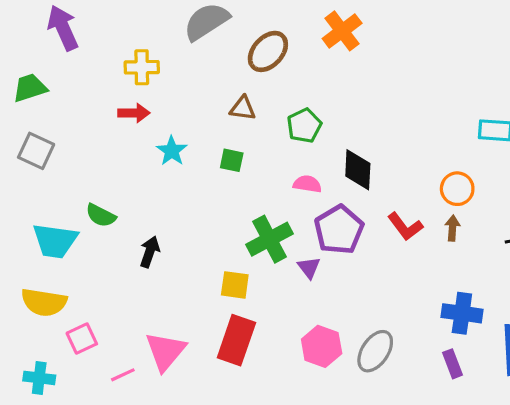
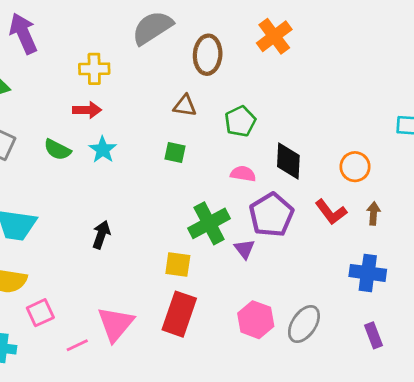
brown ellipse: (268, 51) -> (208, 55), turned -39
cyan star: (172, 151) -> (103, 150), moved
orange circle: (457, 189) -> (355, 167), moved
green semicircle: (101, 216) -> (57, 150), moved
blue cross: (462, 313) -> (368, 273), moved

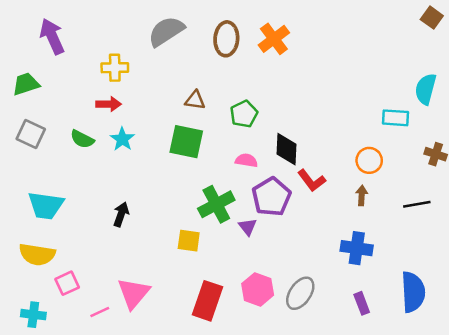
brown ellipse: (208, 55) -> (226, 39), moved
green square: (175, 152) -> (186, 142), size x1.8
orange circle: (355, 167) -> (369, 160), moved
red L-shape: (331, 212) -> (312, 180), moved
red rectangle: (179, 314) -> (208, 301), moved

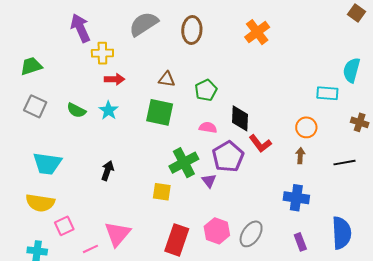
purple arrow: (52, 36) -> (80, 28), moved
orange cross: (274, 39) -> (257, 32), moved
red arrow: (109, 104) -> (115, 79), moved

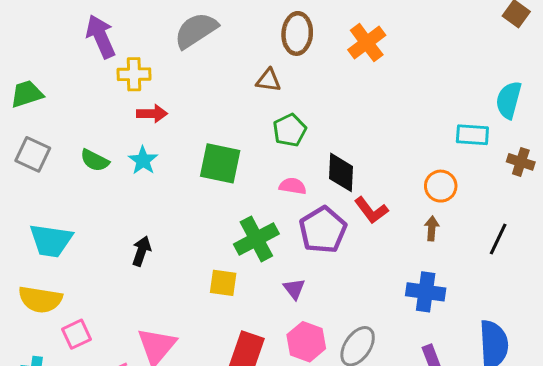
brown ellipse: (192, 30) -> (297, 33), moved
brown triangle: (167, 79) -> (268, 80), moved
brown cross: (360, 122) -> (521, 162), moved
black line: (345, 163) -> (498, 239), turned -55
purple triangle: (209, 181) -> (294, 289), moved

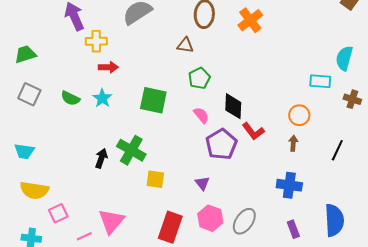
pink semicircle: (293, 186) -> (201, 115), turned 42
green cross: (256, 239) -> (131, 150), moved, turned -32
cyan trapezoid: (51, 240) -> (24, 151), moved, size x0.7

